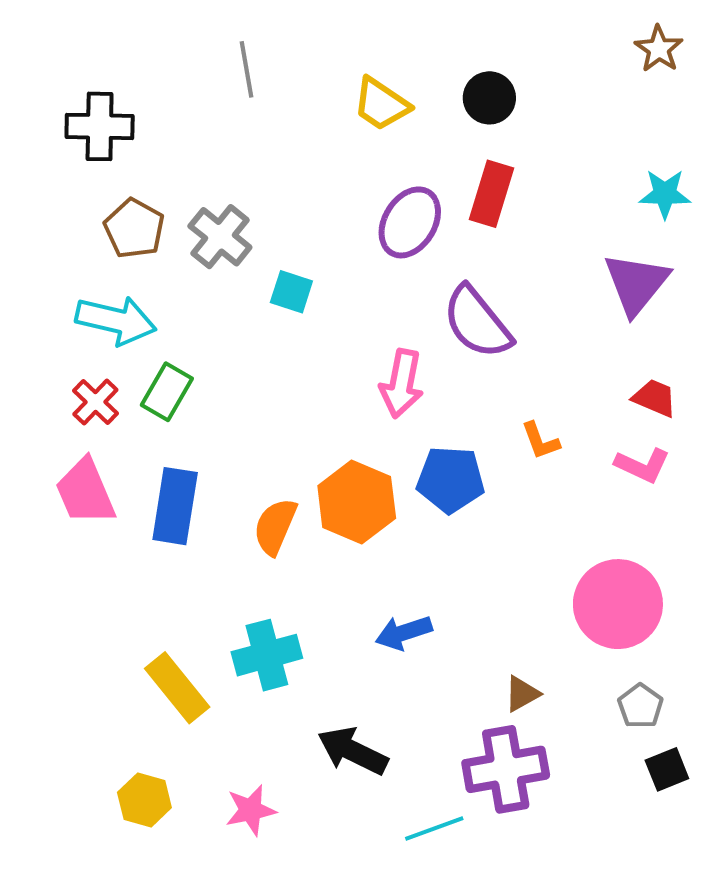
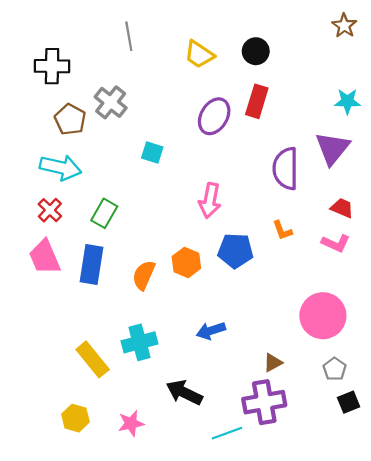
gray cross: (220, 237) -> (111, 102), moved
purple semicircle: (477, 322) -> (286, 169), moved, turned 39
green rectangle: (167, 392) -> (104, 213), moved
orange hexagon: (357, 502) -> (186, 262), size x0.7

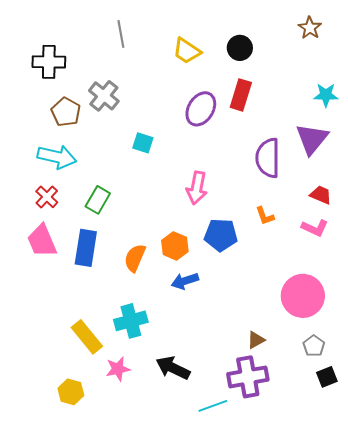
brown star: (344, 26) -> (310, 28), moved
blue arrow: (211, 331) -> (185, 281), moved
pink star: (131, 423) -> (118, 369), moved

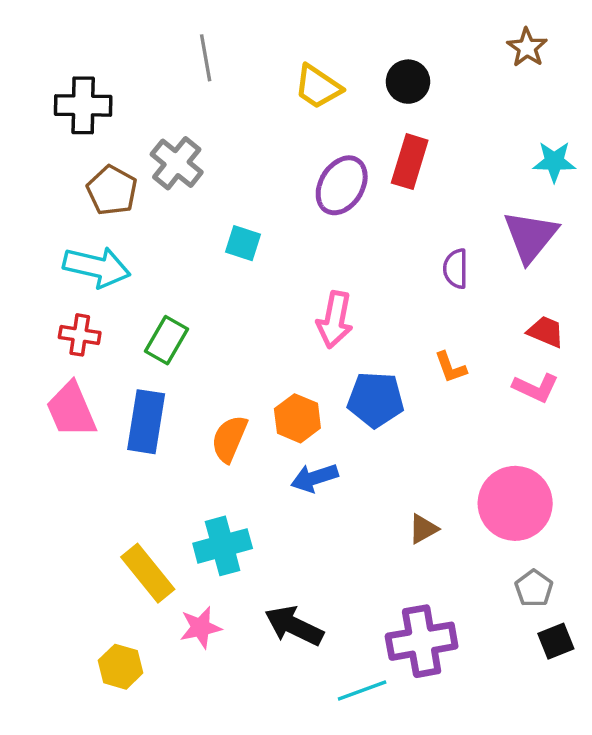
purple semicircle: (268, 158) -> (456, 269), size x0.6
red cross: (47, 197) -> (80, 335), turned -35
brown triangle: (256, 340) -> (423, 529), moved

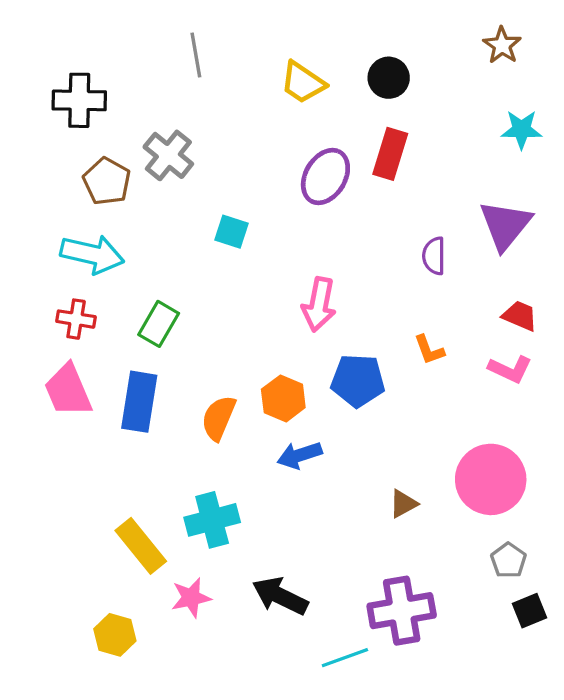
cyan star: (554, 162) -> (521, 130), moved

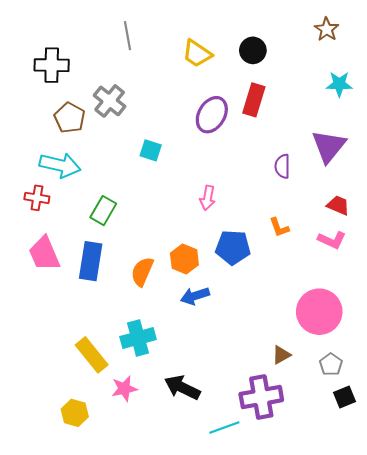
pink arrow: (319, 304) -> (208, 198), size x0.7
red cross: (76, 319) -> (37, 198), moved
brown triangle: (403, 504) -> (281, 355), moved

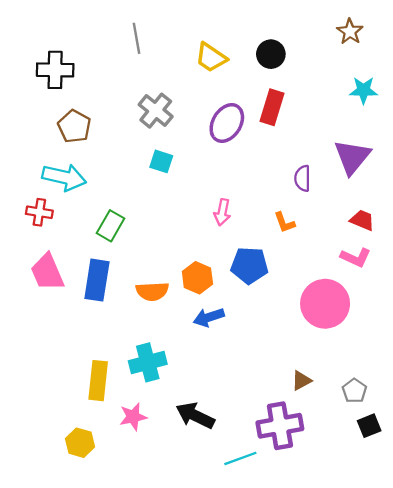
gray cross: (110, 101) -> (156, 111), moved
orange L-shape: (279, 227) -> (284, 222), moved
orange semicircle: (142, 272) -> (152, 291), turned -116
pink circle: (319, 312) -> (325, 304), moved
yellow rectangle: (92, 355) -> (98, 381), turned 45

